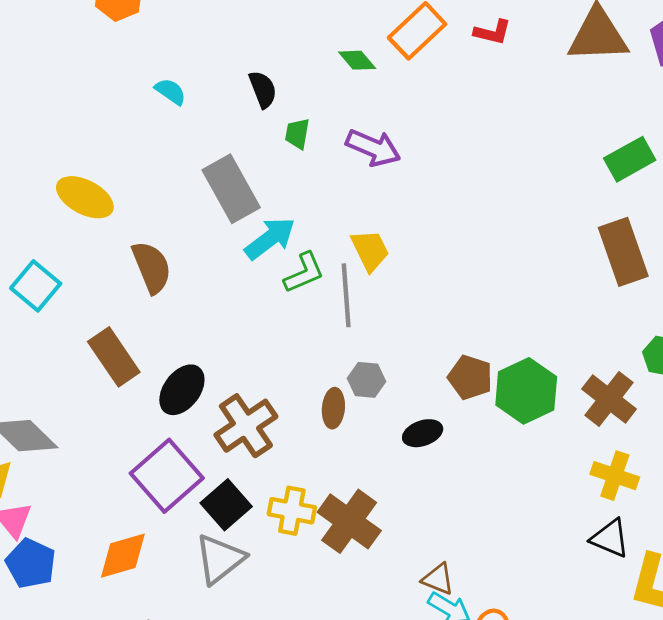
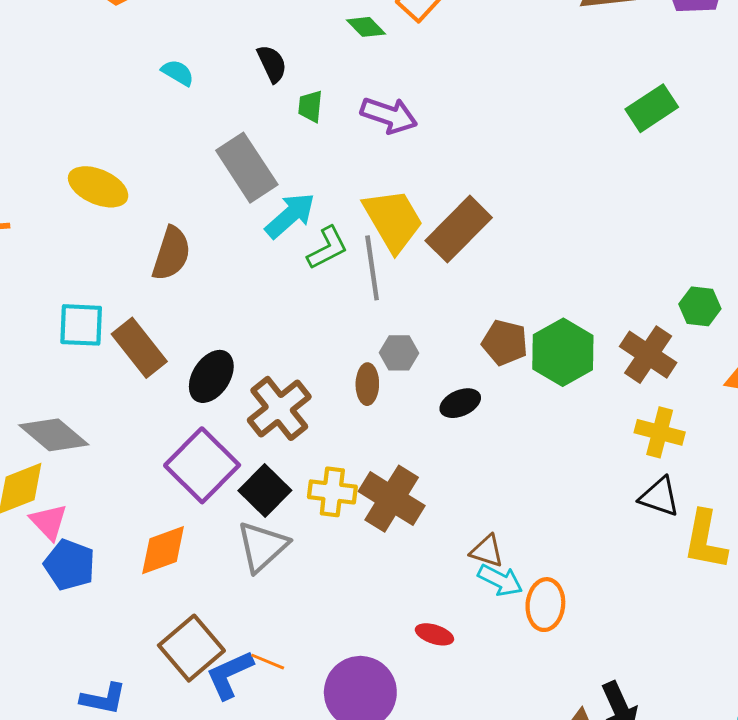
yellow trapezoid: (370, 250) -> (393, 220), size x1.5
brown rectangle: (623, 252) -> (459, 229), moved, turned 68
brown semicircle: (152, 267) -> (171, 253), turned 44
cyan square: (36, 286) -> (81, 325), moved, turned -33

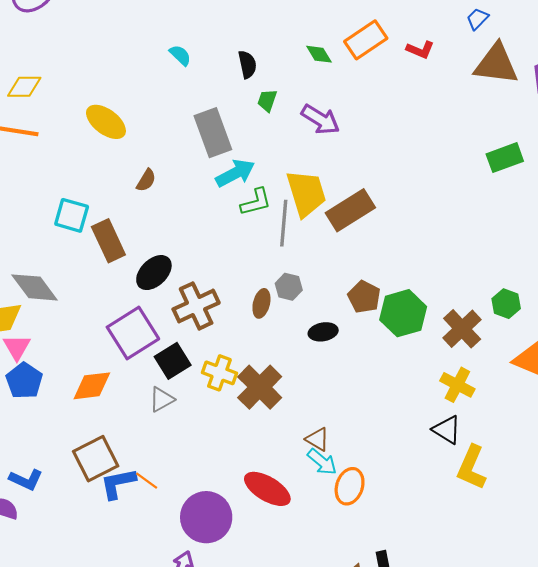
brown semicircle: (171, 253) -> (146, 180), size x0.6
gray triangle: (262, 547) -> (162, 399), size x0.7
red ellipse: (434, 634) -> (267, 489), size x1.8

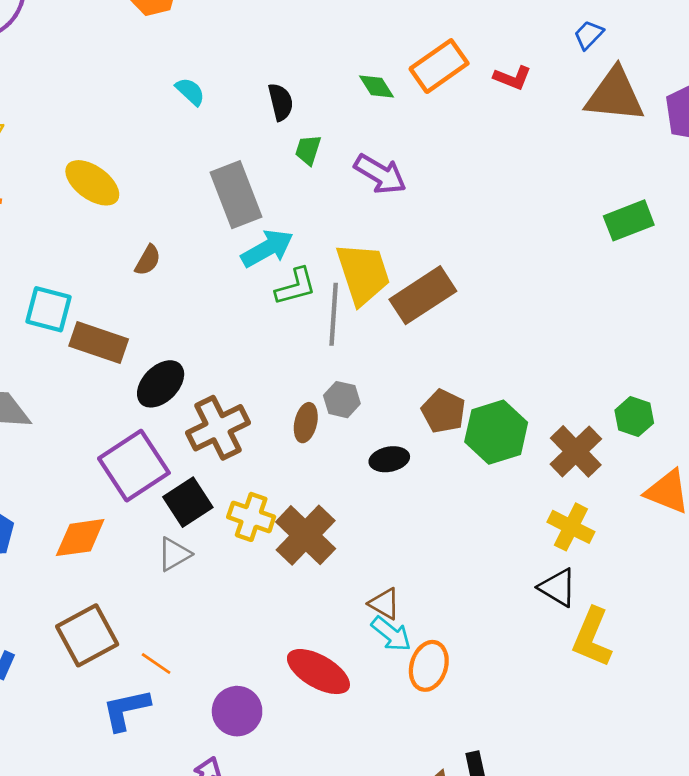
brown rectangle: (108, 241) -> (99, 342), turned -45
blue L-shape: (118, 483) -> (126, 710), moved
purple circle: (206, 517) -> (237, 711), size x0.7

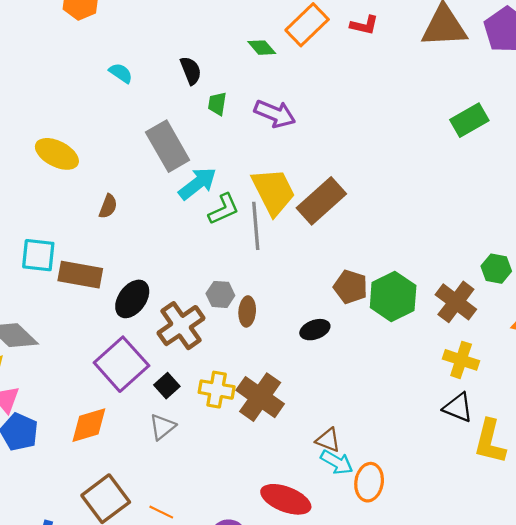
gray hexagon: (342, 400) -> (220, 294), moved
black square: (188, 502) -> (167, 386), size x0.7

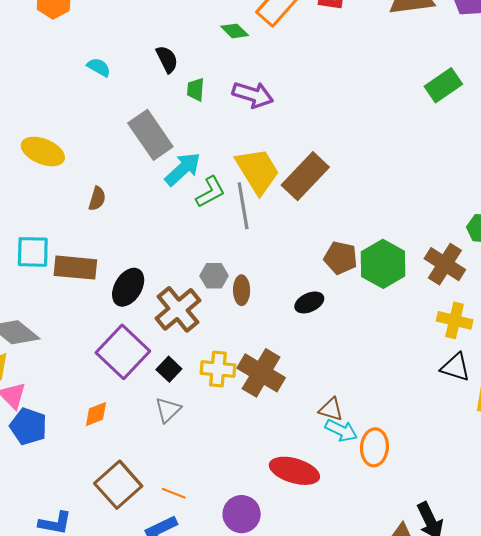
orange diamond: (89, 425) -> (96, 414), size x0.7

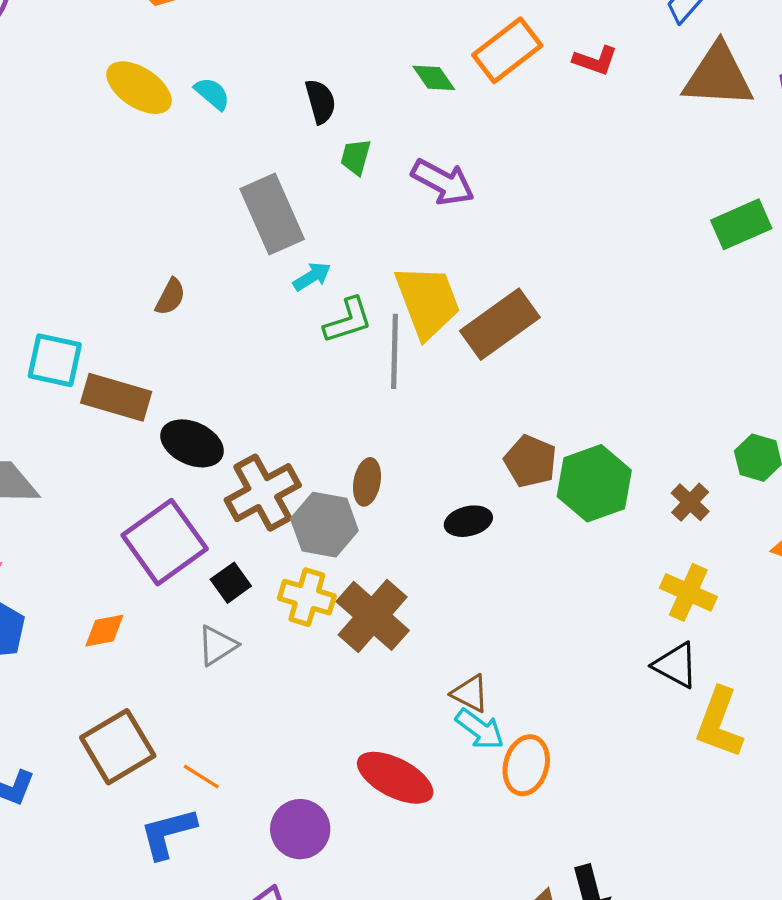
yellow ellipse: (43, 151) -> (139, 88), moved
cyan arrow: (183, 169) -> (312, 276), size x0.6
brown cross: (445, 264) -> (690, 502), size x0.6
gray hexagon: (214, 276) -> (324, 525), moved, size x1.5
black ellipse: (128, 287) -> (192, 443), turned 72

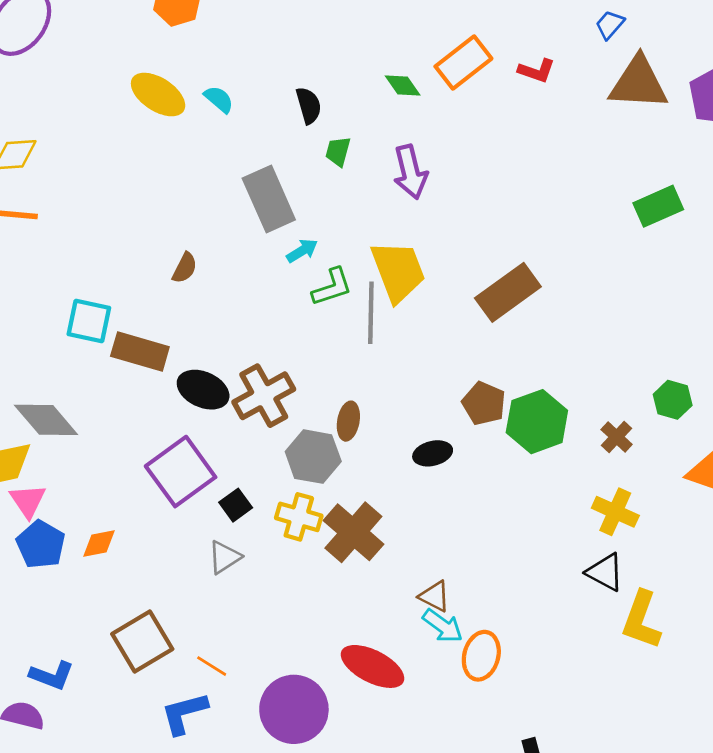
purple arrow: (443, 182) -> (410, 172), turned 48
brown rectangle: (500, 324) -> (508, 292), moved
brown cross: (263, 493) -> (264, 396), moved
orange diamond: (104, 631) -> (99, 543), moved
purple circle: (300, 829) -> (294, 709), size x1.4

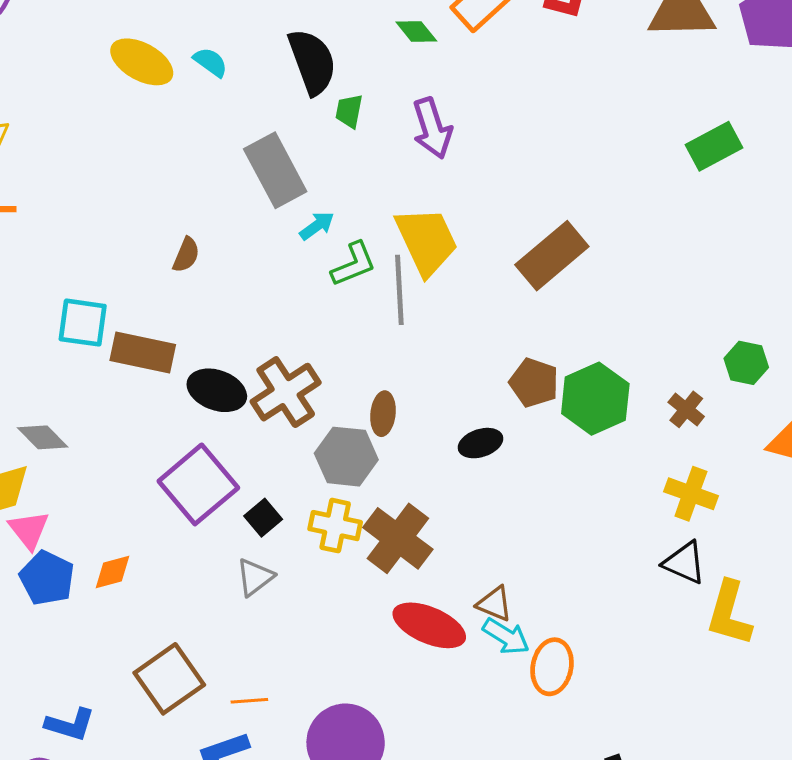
black semicircle: (309, 105) -> (312, 62), size x1.6
gray diamond: (46, 420) -> (43, 437), size x0.7
orange line: (212, 666) -> (249, 701), turned -32
red ellipse: (373, 666) -> (429, 625), moved

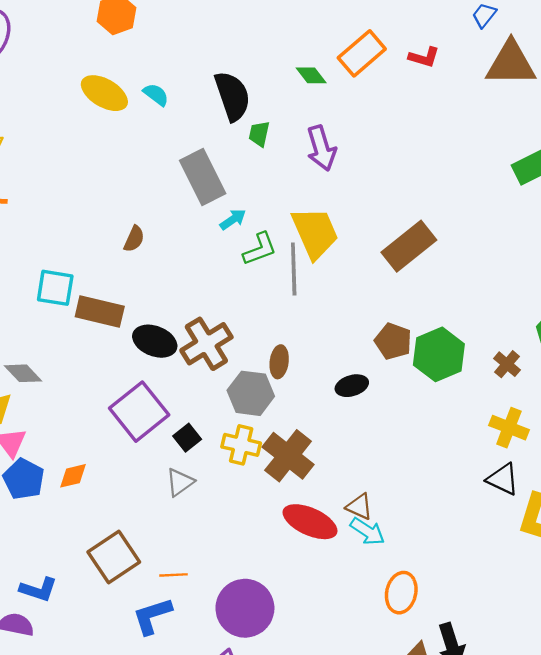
orange ellipse: (552, 667) -> (401, 593), moved

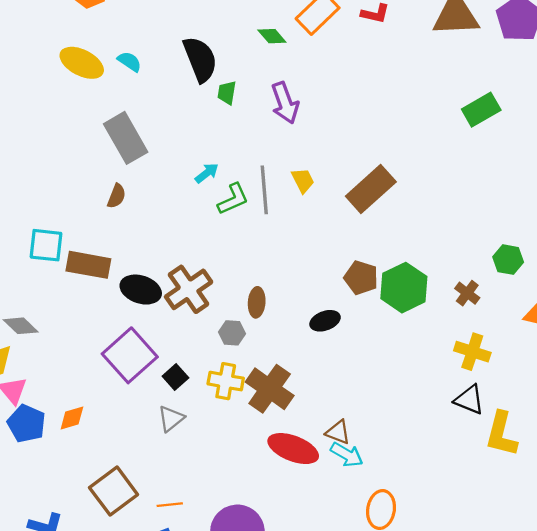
gray rectangle: (203, 177) -> (126, 138), moved
yellow trapezoid: (315, 233) -> (303, 180), moved, size x0.5
gray line: (294, 269) -> (264, 190), moved
gray hexagon: (251, 393) -> (232, 333), size x0.6

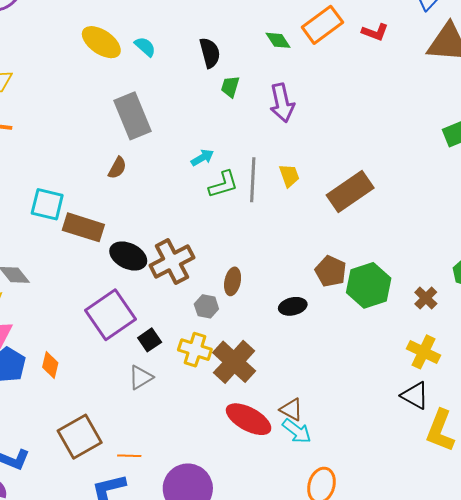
black semicircle: (200, 59) -> (210, 53), size x0.7
orange diamond: (72, 418) -> (50, 365), turned -68

